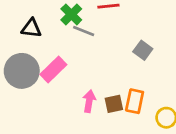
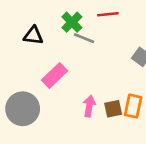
gray circle: (22, 71) -> (23, 109), moved

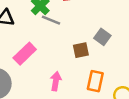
brown square: (113, 109) -> (81, 50), moved

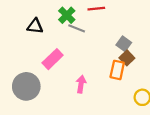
brown square: (81, 50) -> (127, 58), moved, turned -32
orange rectangle: (95, 81) -> (117, 70), moved

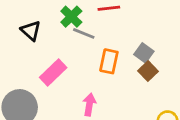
black triangle: (35, 26) -> (31, 31), turned 35
orange rectangle: (117, 70) -> (109, 61), moved

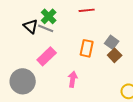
green cross: (71, 17) -> (49, 16), moved
gray line: (84, 33) -> (46, 28), moved

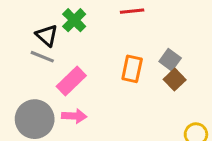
gray line: (46, 28) -> (42, 57), moved
pink arrow: (73, 79) -> (74, 116), moved, turned 84

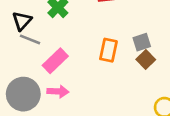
black triangle: (47, 35) -> (22, 21), moved, turned 30
gray square: (170, 60) -> (142, 42), turned 36

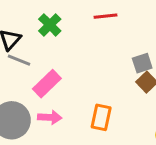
orange rectangle: (108, 50) -> (101, 117), moved

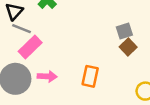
pink rectangle: (47, 84) -> (30, 47), moved

